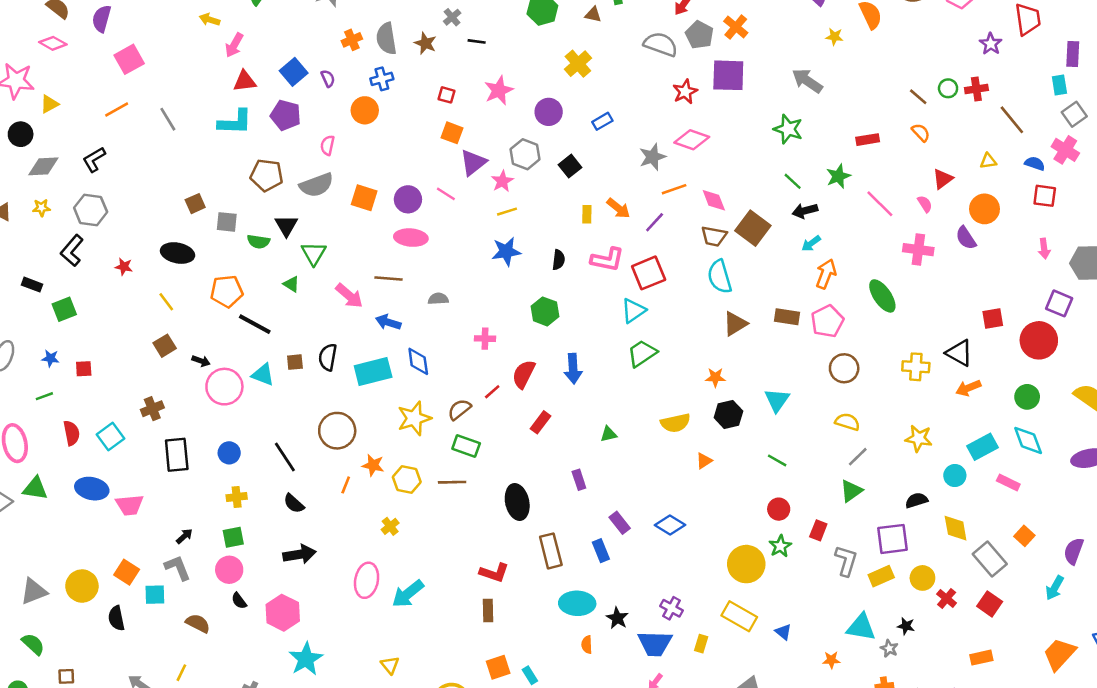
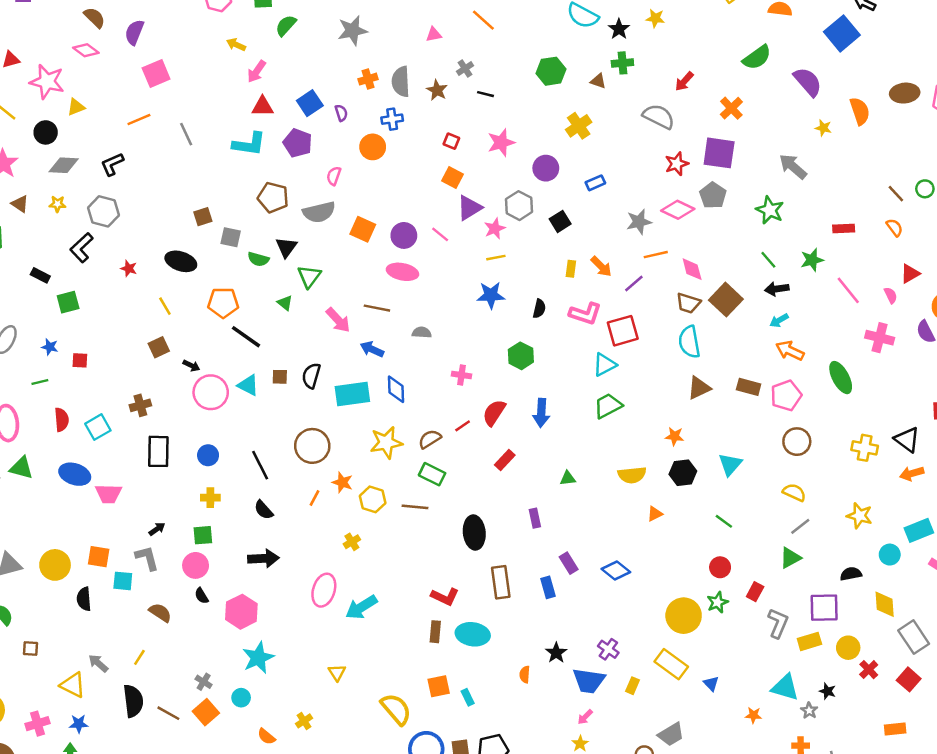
gray pentagon: (699, 35) -> (713, 195), moved
orange arrow: (826, 274) -> (790, 351), turned -92
orange square: (127, 572) -> (99, 557), turned -30
cyan ellipse: (577, 603) -> (473, 634), moved

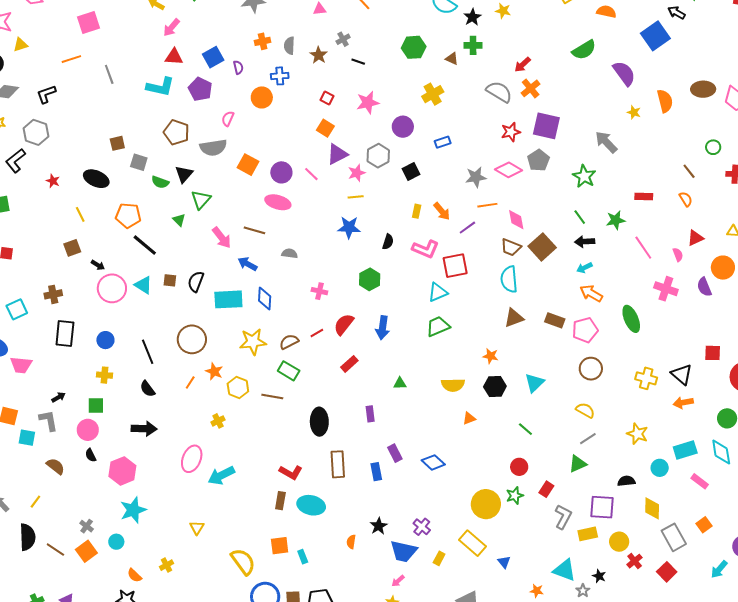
gray semicircle: (401, 82) -> (289, 46), size x0.7
orange cross: (731, 108) -> (531, 88), moved
green circle: (925, 189) -> (713, 147), moved

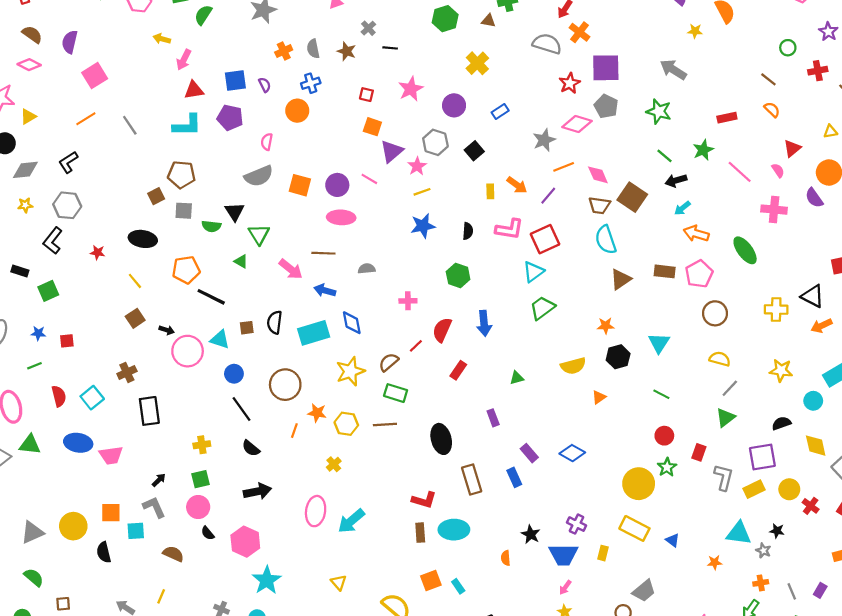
blue square: (213, 57) -> (235, 80), turned 35
brown pentagon: (176, 132) -> (181, 175), moved
blue circle: (105, 340) -> (234, 374), moved

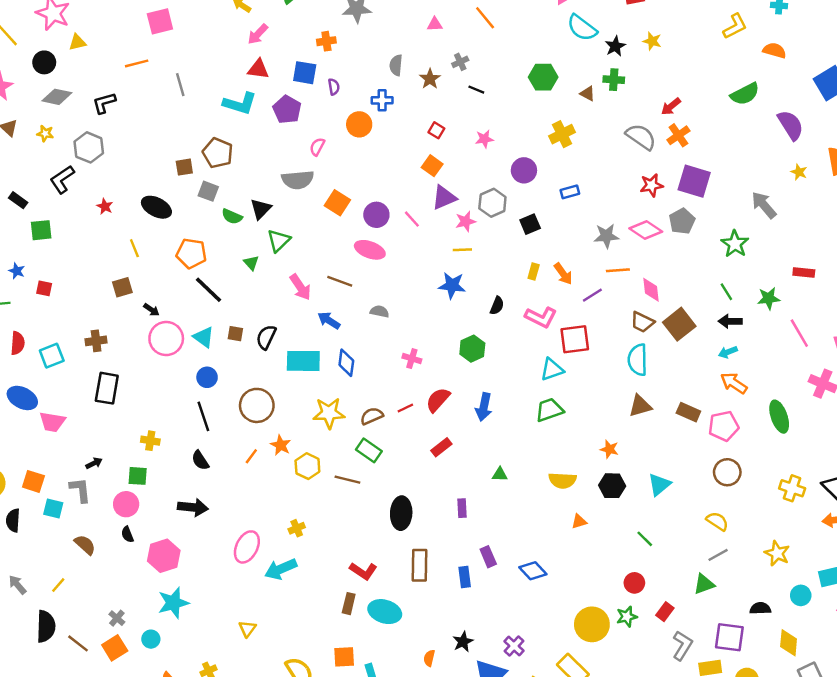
orange cross: (284, 51) -> (326, 41), moved
pink star: (411, 89) -> (484, 139), size x0.7
yellow cross: (334, 464) -> (297, 528), moved

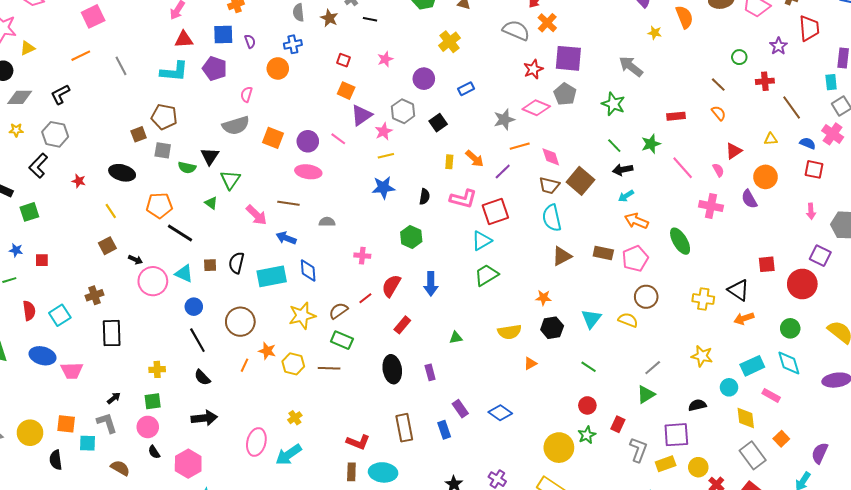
black ellipse: (401, 513) -> (392, 369), moved
yellow semicircle: (717, 521) -> (628, 320), moved
yellow diamond: (789, 643) -> (746, 418), moved

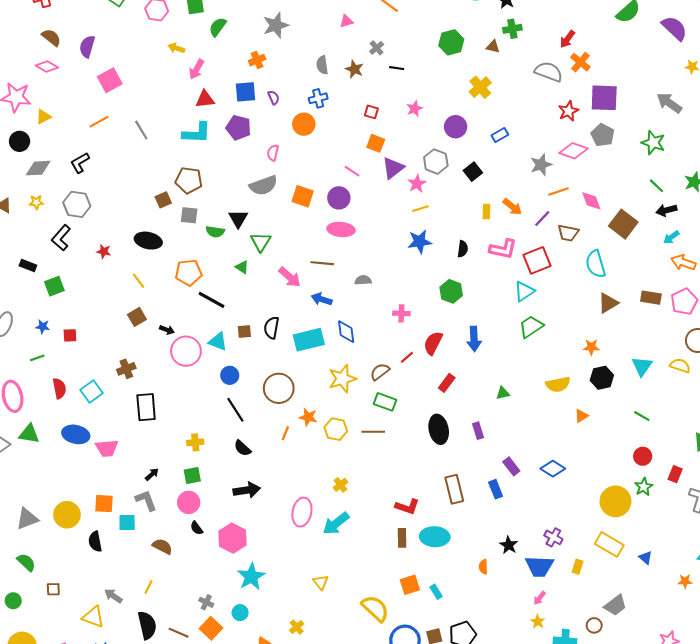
pink line: (338, 139) -> (352, 171), moved
brown trapezoid: (549, 185) -> (568, 233), moved

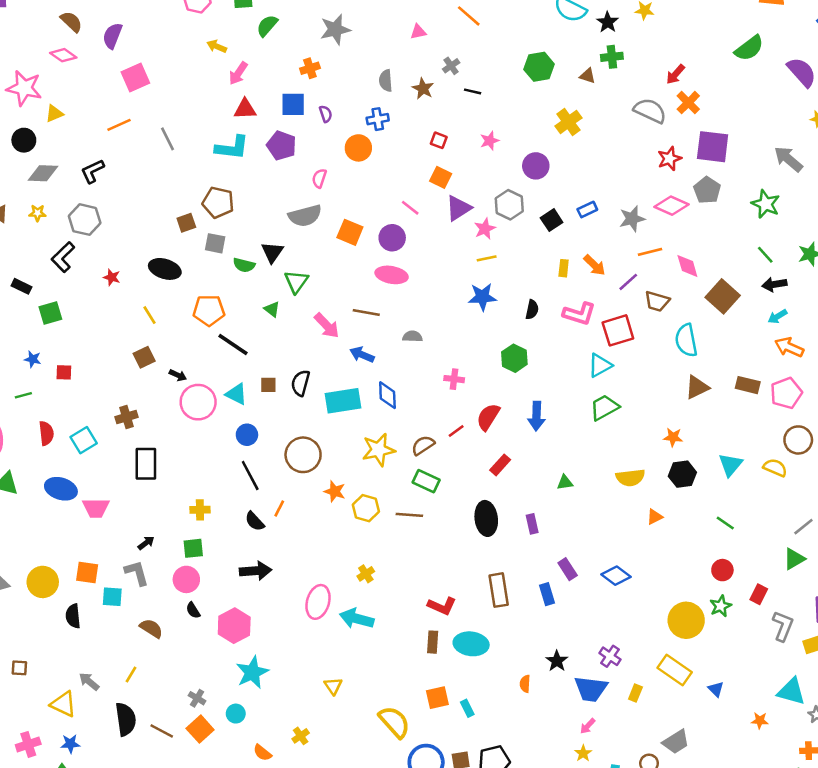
blue rectangle: (500, 135) -> (587, 210), moved
orange line: (285, 433) -> (279, 508), moved
cyan arrow: (336, 523) -> (357, 619), turned 48

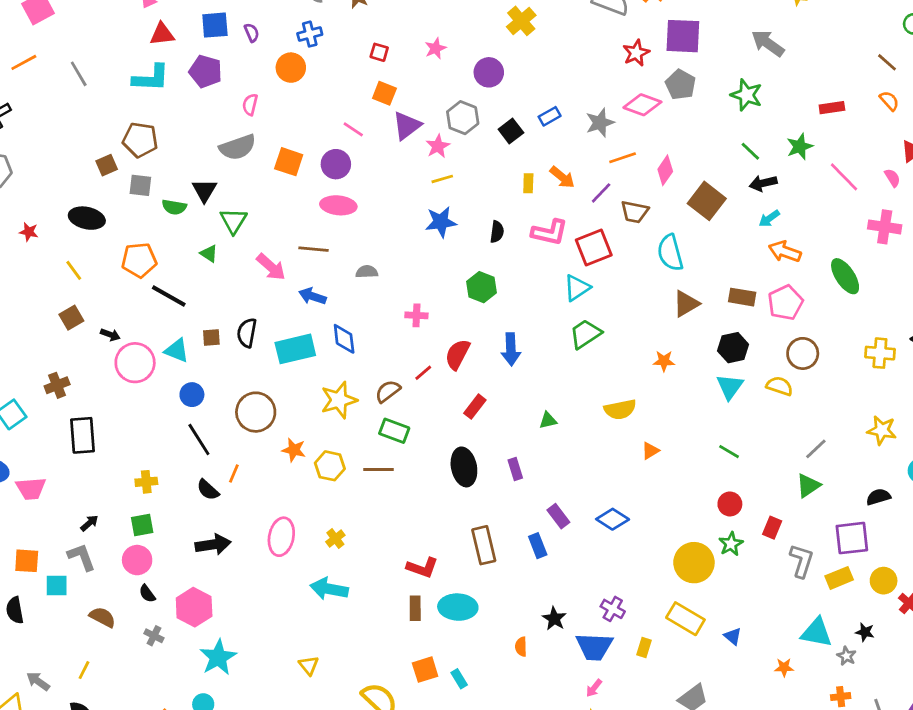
pink diamond: (687, 266) -> (665, 170), turned 55
black hexagon: (682, 474) -> (733, 348), moved
pink ellipse: (318, 602) -> (281, 537), moved
gray cross: (197, 698) -> (154, 636), moved

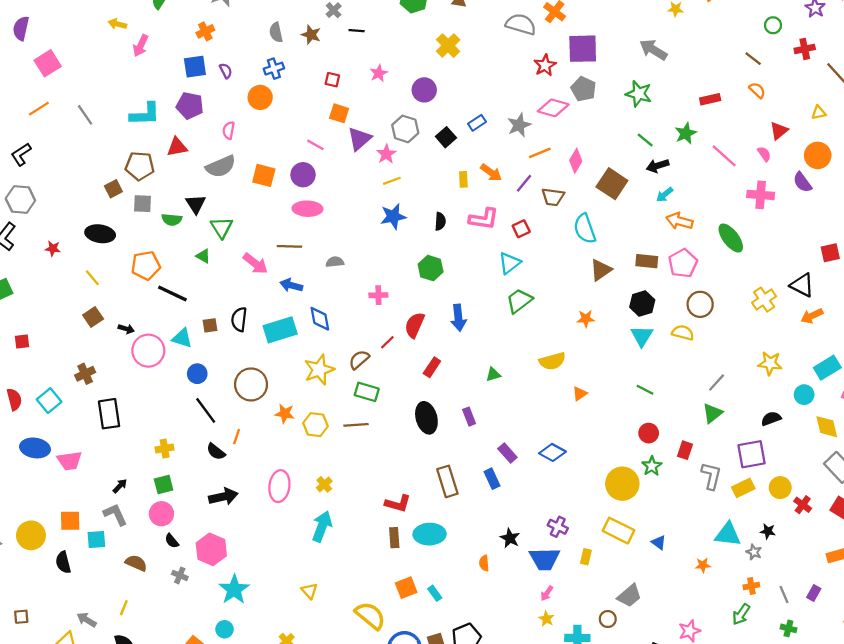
red triangle: (162, 34) -> (177, 147), moved
red square: (594, 248) -> (521, 229), size x0.6
yellow cross: (880, 353) -> (764, 300), turned -35
cyan arrow: (329, 589) -> (322, 526), turned 104

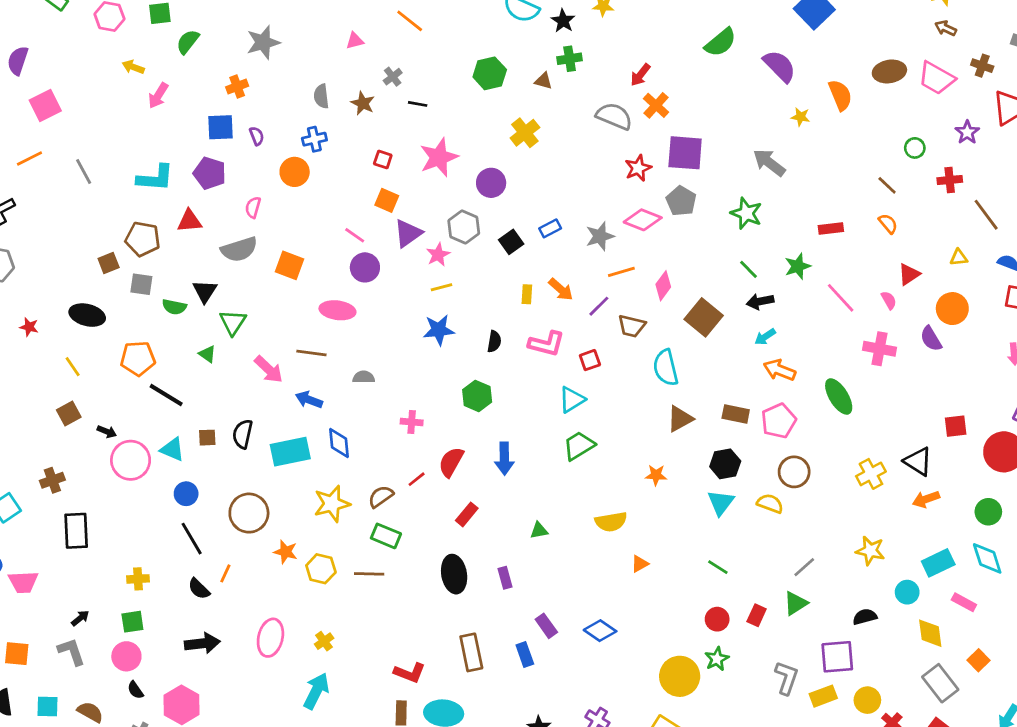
pink star: (379, 73) -> (439, 157), size x1.8
purple circle: (303, 175) -> (365, 267), moved
red rectangle: (685, 450) -> (757, 615), moved
cyan square: (96, 540) -> (47, 706), moved

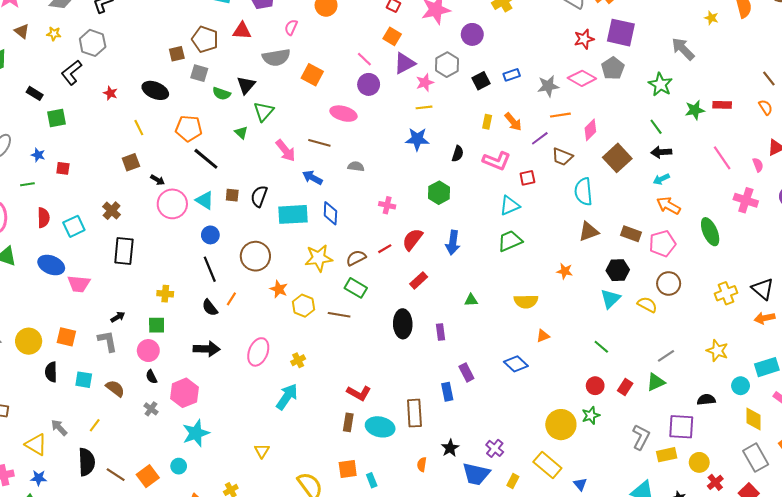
green star: (798, 266) -> (695, 110), moved
brown cross: (52, 480) -> (112, 211), turned -36
blue diamond: (600, 631) -> (516, 364), moved
brown rectangle: (471, 652) -> (414, 413), moved

